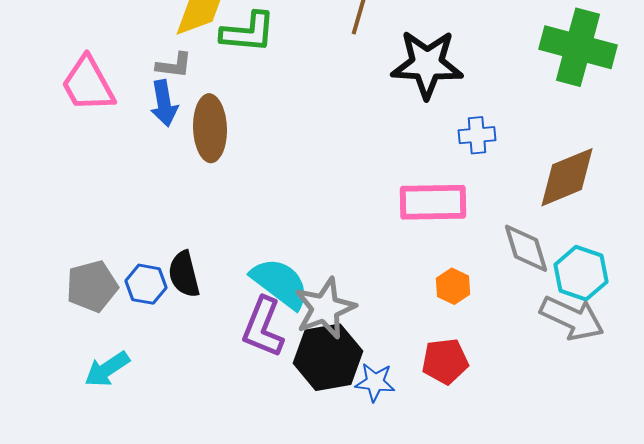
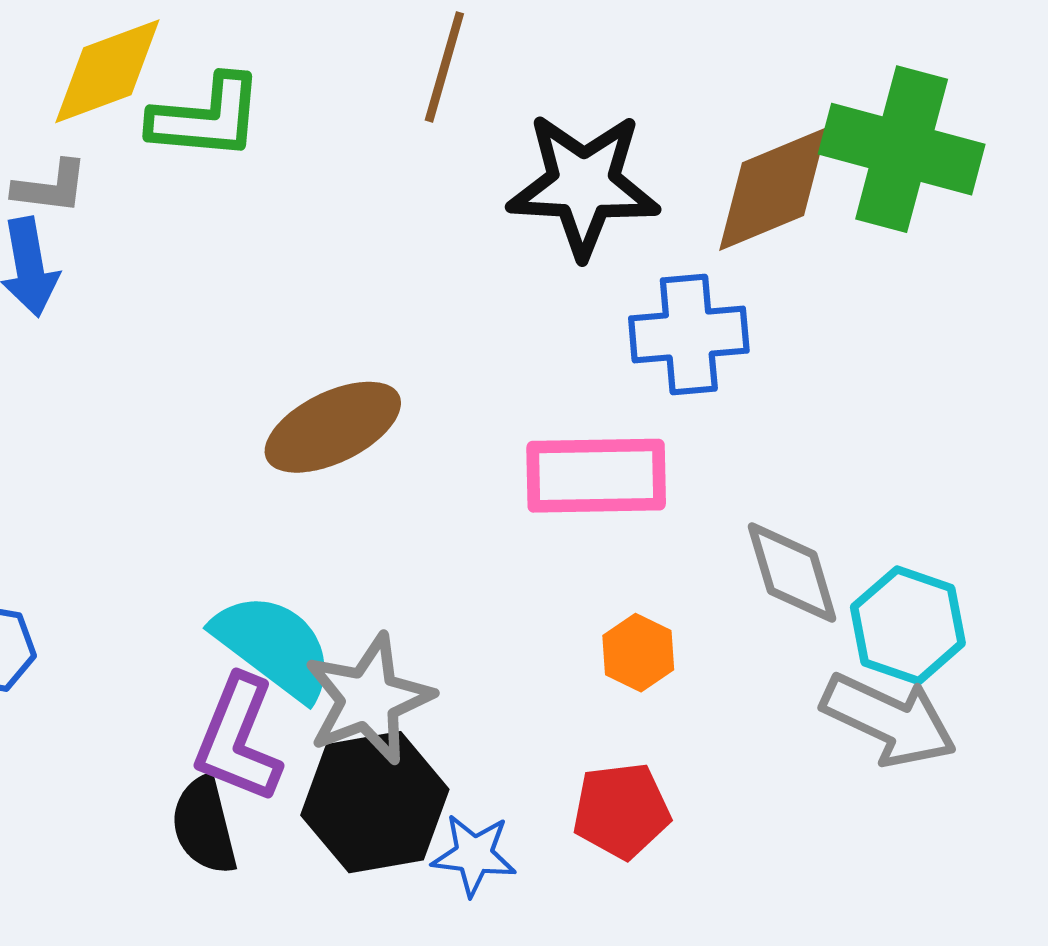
brown ellipse: (210, 128) -> (333, 427), moved, turned 66
blue cross: (477, 135) -> (689, 335), size x1.5
brown diamond: (567, 177) -> (773, 189), moved
black semicircle: (184, 274) -> (204, 825), moved

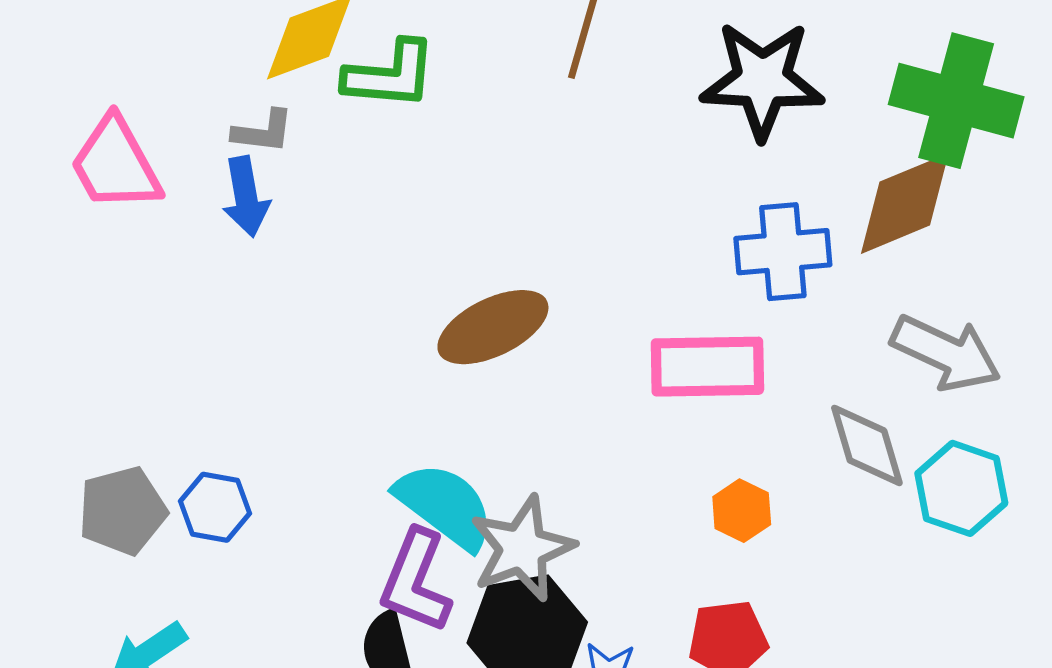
black star: (583, 185) -> (762, 80), moved
brown diamond: (773, 189) -> (905, 204), moved
gray arrow: (889, 720) -> (946, 353), moved

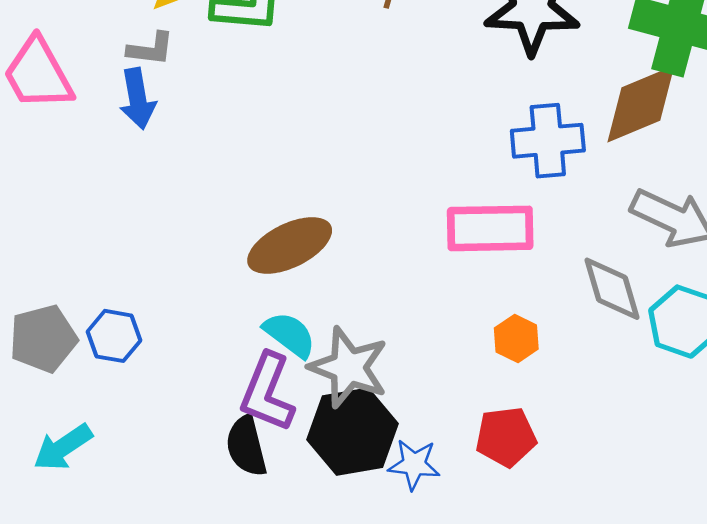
brown ellipse: (493, 327) -> (290, 246), moved
cyan semicircle: (445, 506) -> (290, 335), size x0.7
gray star: (522, 548) -> (349, 367), turned -30

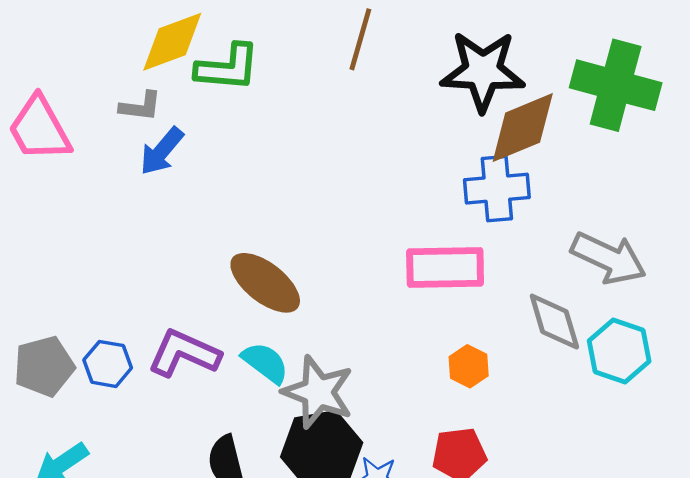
blue arrow: (138, 99) -> (162, 151), moved, turned 50
brown diamond: (641, 104) -> (523, 128), moved
brown ellipse: (290, 246) -> (265, 283), turned 64
purple L-shape: (267, 392) -> (184, 353), moved, turned 92

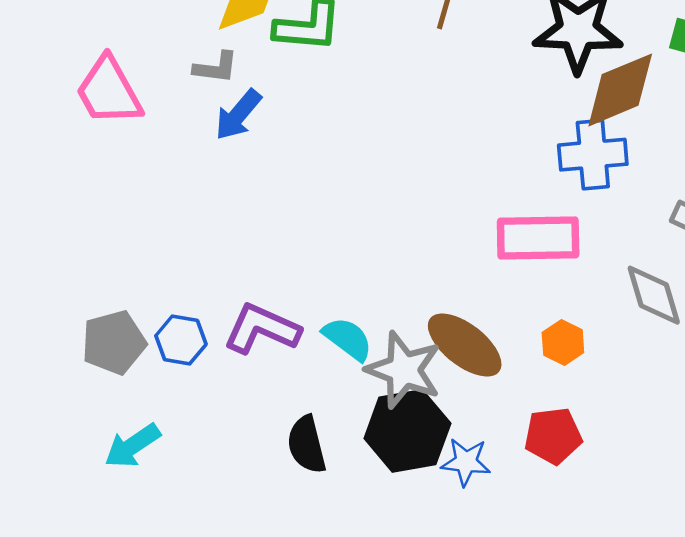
brown ellipse: (265, 283) -> (465, 345), moved

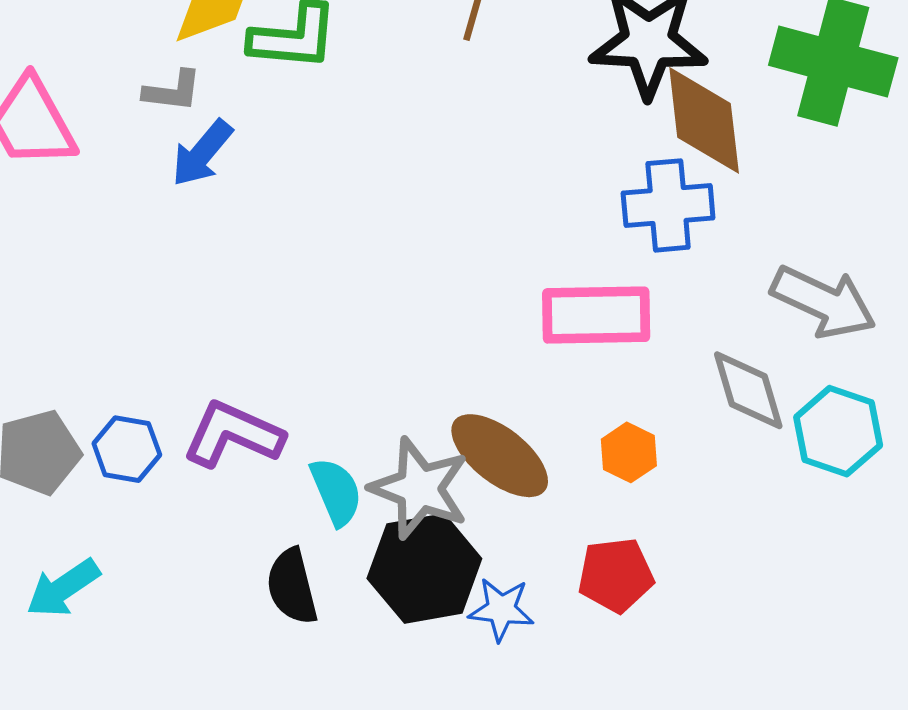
brown diamond: (620, 90) -> (704, 120), turned -74
cyan semicircle: (348, 339) -> (336, 492), moved, turned 30

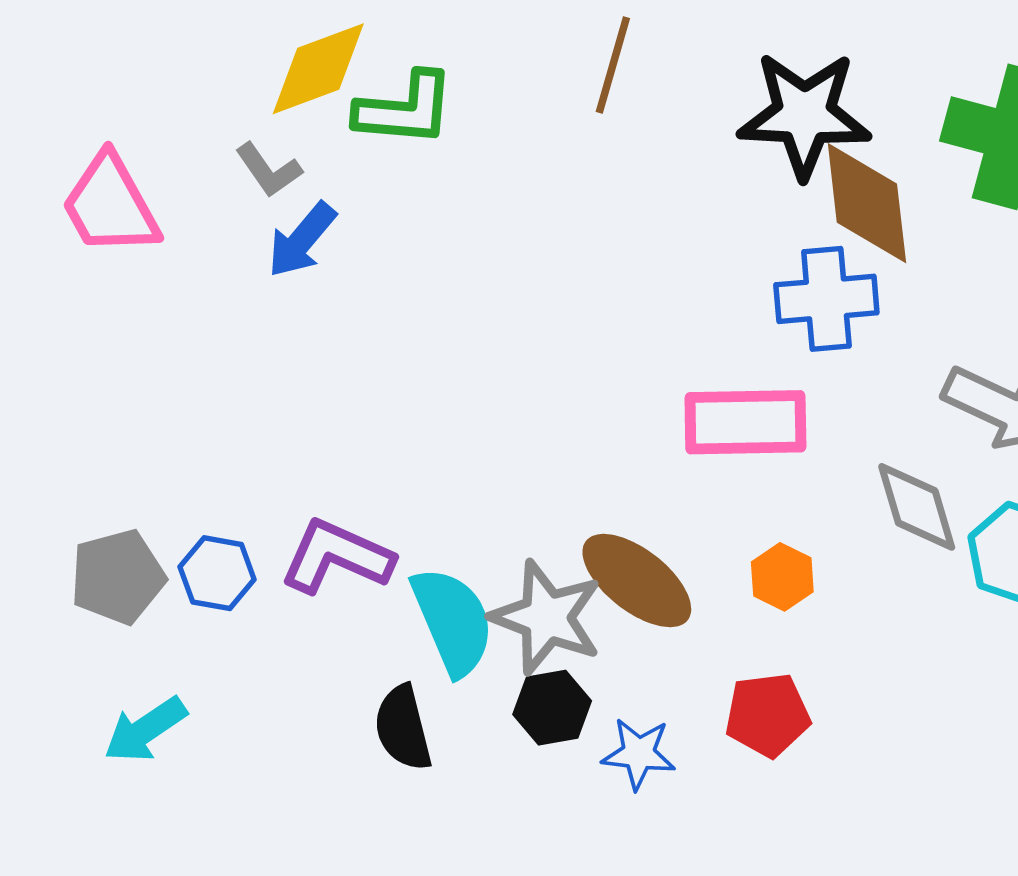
gray L-shape: (173, 91) -> (269, 170), turned 48
cyan semicircle: (336, 492) -> (453, 621), size x1.4
black hexagon: (424, 569) -> (552, 708), size x0.6

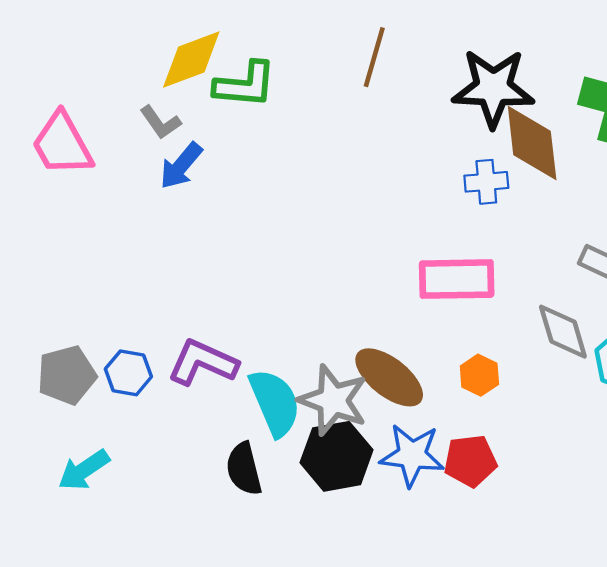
blue cross: (826, 299) -> (486, 182), moved, size x0.7
black hexagon: (552, 708) -> (337, 456), size x1.5
blue star: (639, 754) -> (412, 455), moved, size x1.4

